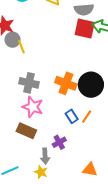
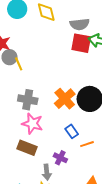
orange cross: (66, 83) -> (65, 99), turned 30
orange line: (87, 117) -> (87, 144), moved, turned 40
purple cross: (59, 142) -> (60, 158), turned -32

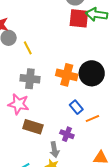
yellow line: (19, 64) -> (28, 48), moved
orange cross: (65, 99) -> (67, 75), turned -30
pink star: (32, 124) -> (19, 104), moved

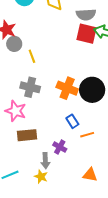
brown rectangle: (33, 127) -> (27, 135), turned -30

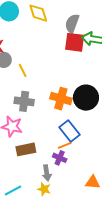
gray semicircle: (86, 15) -> (72, 23), turned 120
blue rectangle: (72, 121) -> (70, 131), size x1.5
orange line: (87, 135) -> (65, 145), moved

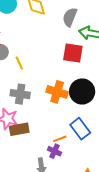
red square: (75, 42) -> (73, 53), moved
blue rectangle: (70, 131) -> (80, 129), moved
brown rectangle: (26, 149) -> (19, 129), moved

